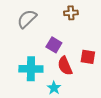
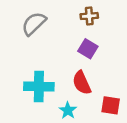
purple square: (54, 45) -> (88, 49), moved
red square: (88, 57) -> (111, 105), moved

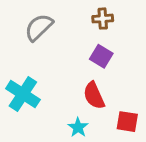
cyan cross: (39, 87) -> (23, 94), moved, turned 32

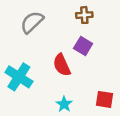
red semicircle: (94, 95) -> (62, 65), moved

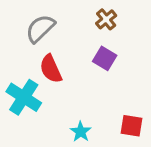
brown cross: (84, 15) -> (106, 19), turned -35
red semicircle: (62, 65) -> (51, 69), moved

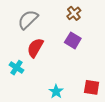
red semicircle: (51, 69) -> (35, 48), turned 54
cyan cross: (24, 97) -> (16, 68), size x0.6

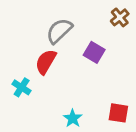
brown cross: (74, 13) -> (120, 17), moved
gray semicircle: (28, 20) -> (59, 31), moved

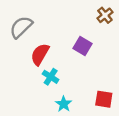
gray semicircle: (59, 31) -> (21, 27), moved
cyan cross: (22, 87) -> (51, 77), moved

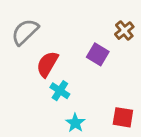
brown cross: (105, 15) -> (124, 31), moved

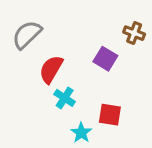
brown cross: (124, 31) -> (134, 33), turned -30
red square: (123, 117) -> (110, 115), moved

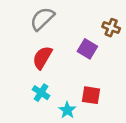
gray semicircle: (27, 35) -> (42, 19), moved
cyan cross: (65, 98) -> (41, 93), moved

